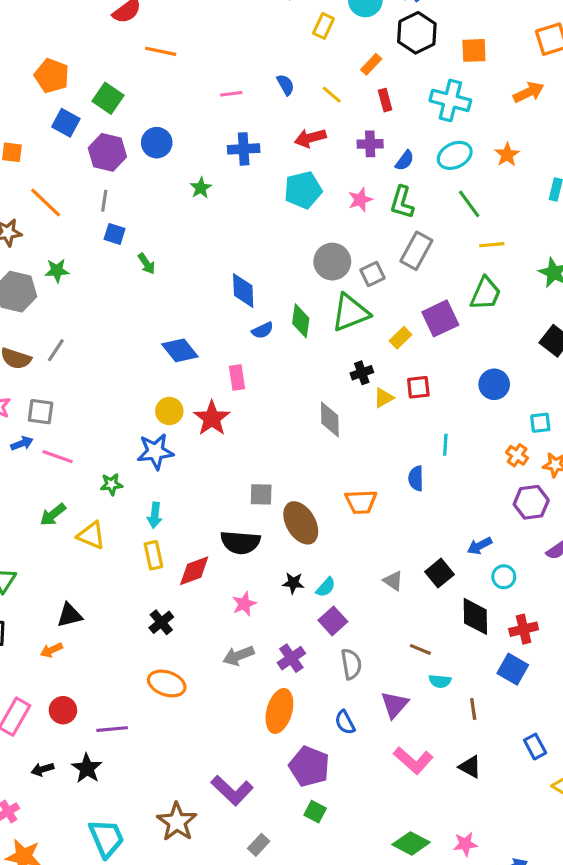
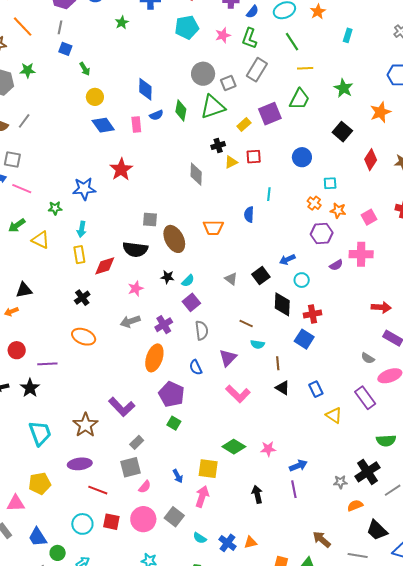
pink rectangle: (237, 378) -> (136, 124), moved
yellow circle: (169, 411) -> (95, 97), moved
black triangle: (470, 767) -> (283, 388), moved

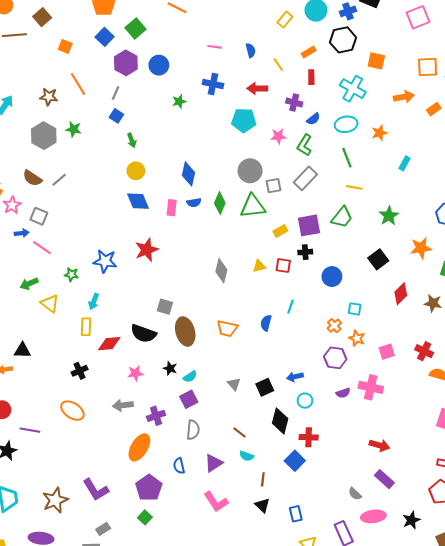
black cross: (218, 145) -> (305, 252), moved

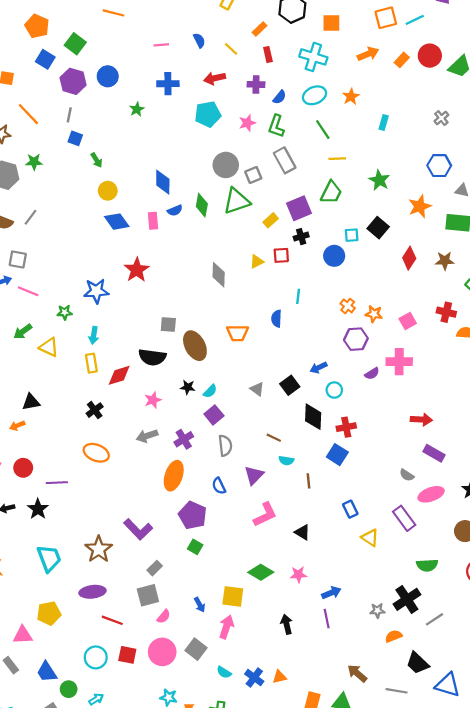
gray rectangle: (305, 178) -> (285, 160), turned -60
cyan square: (355, 309) -> (352, 235), moved
pink L-shape: (216, 502) -> (265, 515), turned -70
black triangle: (262, 505) -> (302, 532), moved

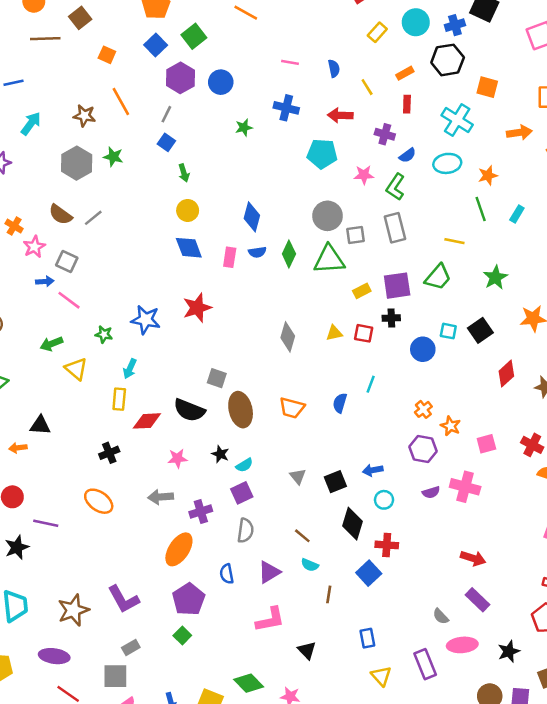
green line: (323, 130) -> (481, 209), moved

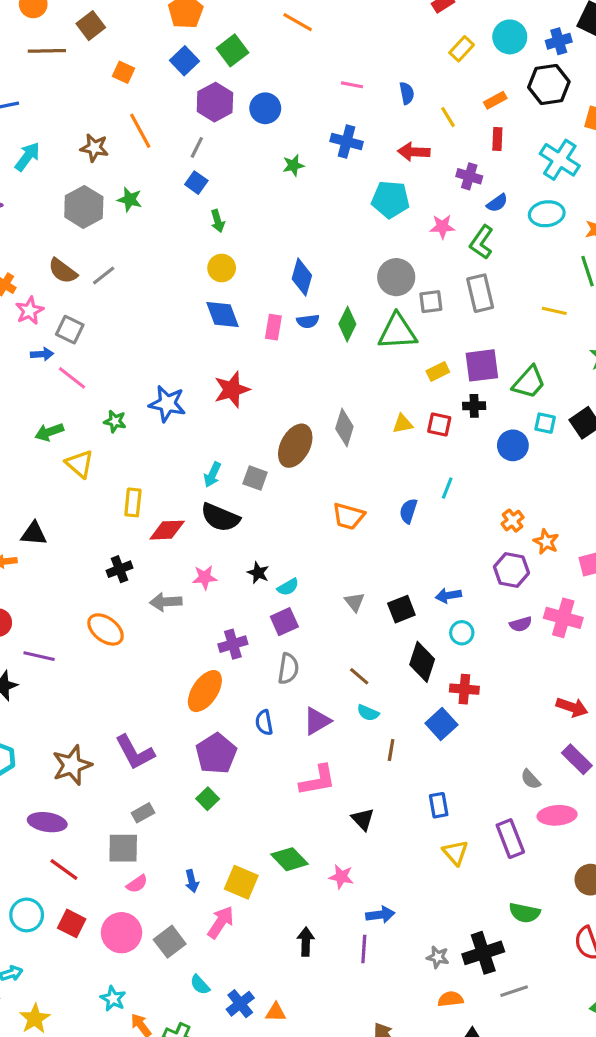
green trapezoid: (438, 277) -> (529, 382), moved
cyan arrow: (130, 369) -> (212, 475), moved
brown ellipse: (241, 410) -> (295, 446), moved, turned 40
gray arrow: (161, 497) -> (166, 602), moved

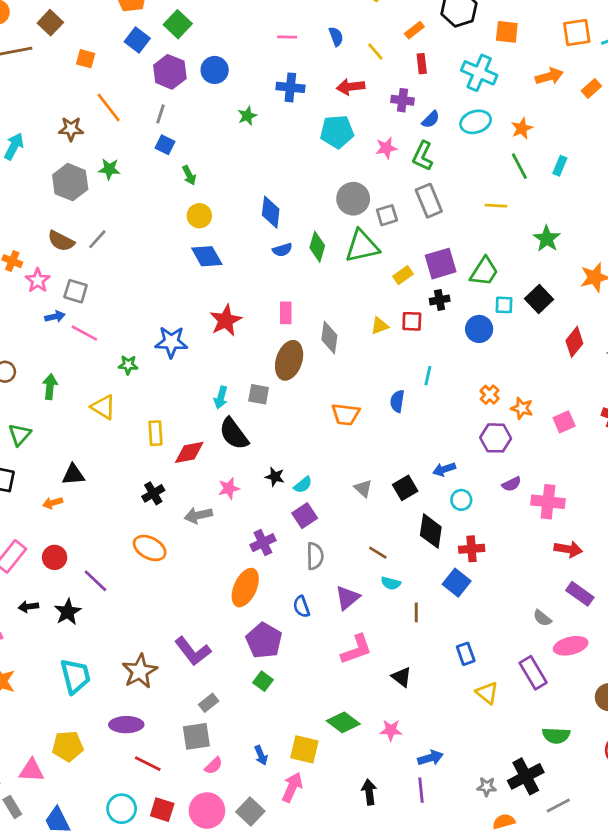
pink rectangle: (273, 327) -> (286, 313), moved
green arrow: (49, 432) -> (50, 387), moved, turned 125
black semicircle: (220, 517) -> (234, 434), turned 40
pink cross: (563, 618) -> (548, 502), moved
purple line: (39, 656) -> (95, 581), turned 40

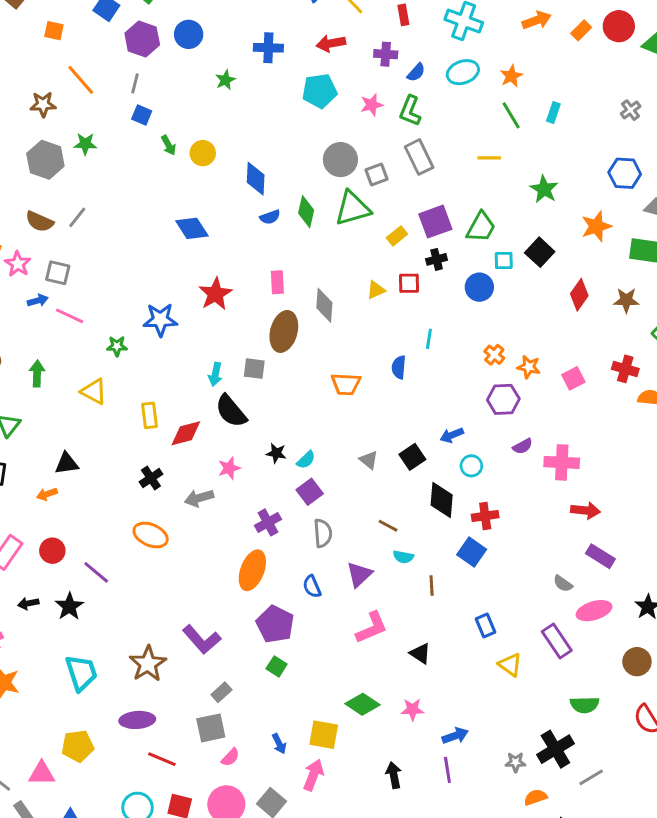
yellow circle: (199, 216) -> (203, 153), moved

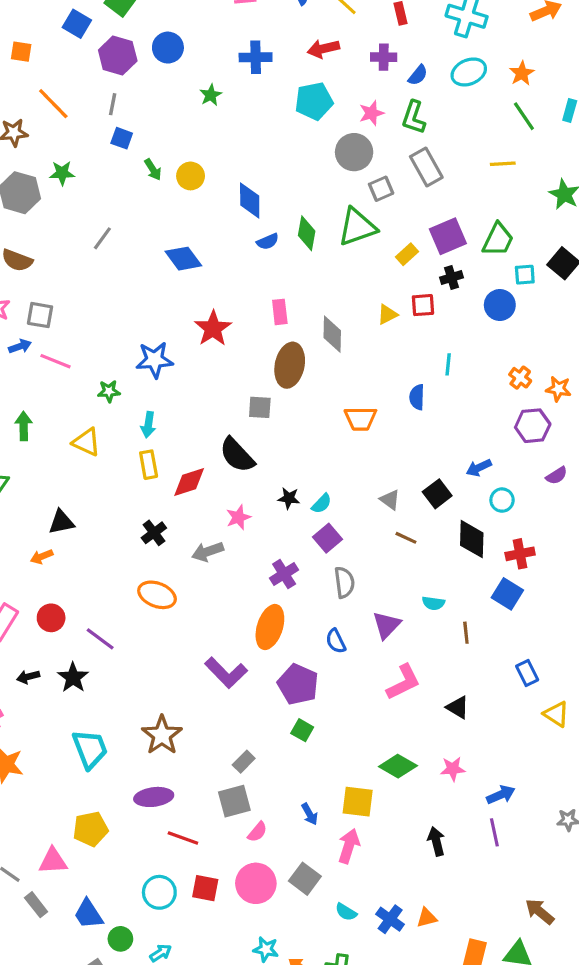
gray circle: (340, 160) -> (354, 152), moved
gray line: (77, 217) -> (102, 238), moved
cyan arrow: (215, 374) -> (148, 425), moved
brown line: (388, 526) -> (406, 538), moved
purple L-shape: (202, 640) -> (226, 673), moved

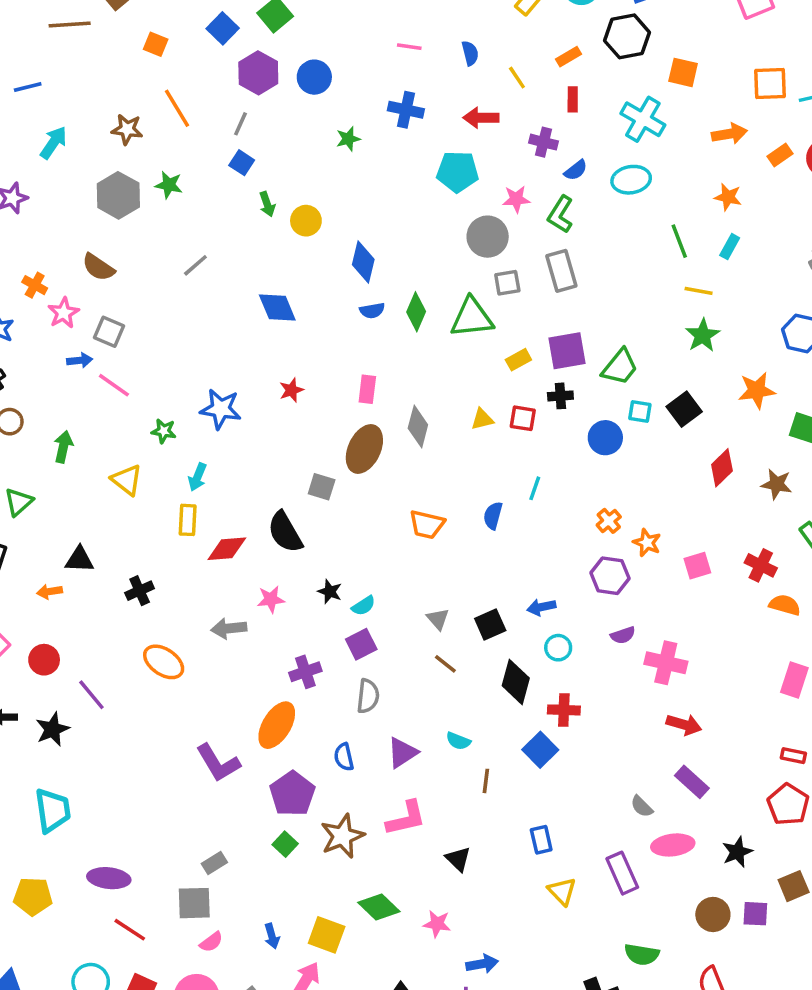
orange star: (522, 73) -> (728, 197), moved, turned 30
yellow line: (503, 164) -> (699, 291), moved
red star: (213, 328) -> (291, 390), size x0.6
black cross: (154, 533) -> (140, 591), moved
brown star: (162, 735) -> (342, 836), moved

